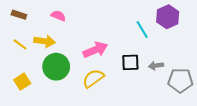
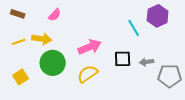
pink semicircle: (58, 16) -> (55, 15), turned 112
yellow line: (20, 44) -> (19, 42), turned -56

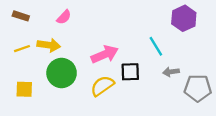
cyan line: (134, 28) -> (156, 46), moved
black square: (123, 59) -> (130, 72), moved
yellow square: (21, 77) -> (24, 89), turned 35

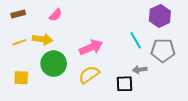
brown rectangle: (21, 16) -> (18, 14), turned -32
black square: (130, 72) -> (124, 84), moved
gray arrow: (171, 72) -> (140, 70), moved
gray pentagon: (198, 88) -> (163, 50), moved

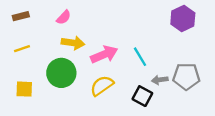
yellow arrow: (42, 39) -> (73, 43), moved
cyan line: (136, 40) -> (140, 57), moved
gray pentagon: (163, 50) -> (186, 76), moved
black square: (124, 84) -> (142, 96), turned 30

